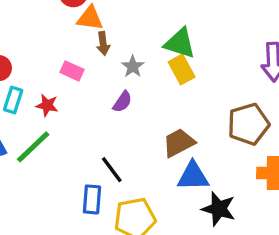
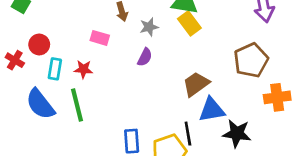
gray star: (133, 66) -> (149, 27), turned 30
green line: (33, 147) -> (77, 105), turned -52
black line: (112, 170) -> (188, 134), moved, turned 35

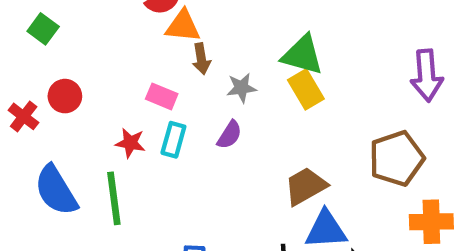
cyan rectangle: (55, 69) -> (173, 140), moved

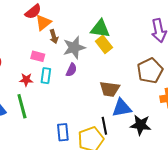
orange triangle: (183, 26) -> (43, 23), turned -36
gray star: (241, 88) -> (74, 48), size x1.6
brown trapezoid: (305, 186) -> (110, 89), turned -135

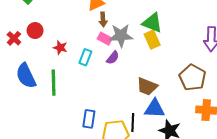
pink rectangle: (38, 56) -> (105, 39), moved
brown pentagon: (150, 71) -> (192, 78), turned -30
red star: (26, 80) -> (60, 48), moved

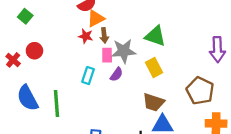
pink rectangle: (105, 39) -> (107, 55), turned 64
yellow rectangle: (152, 40) -> (154, 68), moved
red star: (60, 48) -> (86, 36), moved

